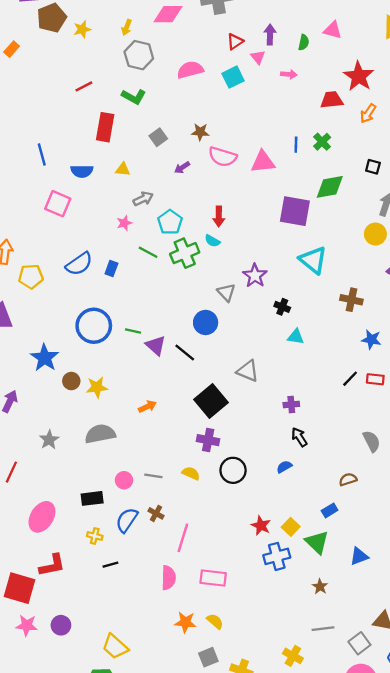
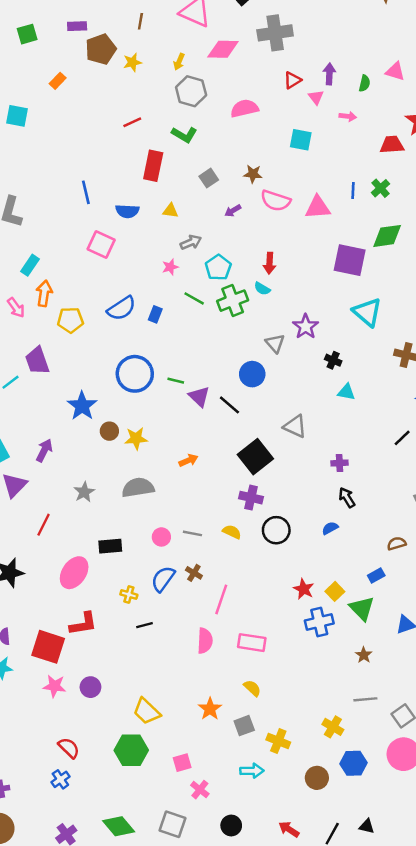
cyan square: (233, 77) -> (301, 140), moved, turned 35
black rectangle: (92, 498) -> (110, 546), moved
orange star: (185, 622) -> (210, 709), moved, turned 30

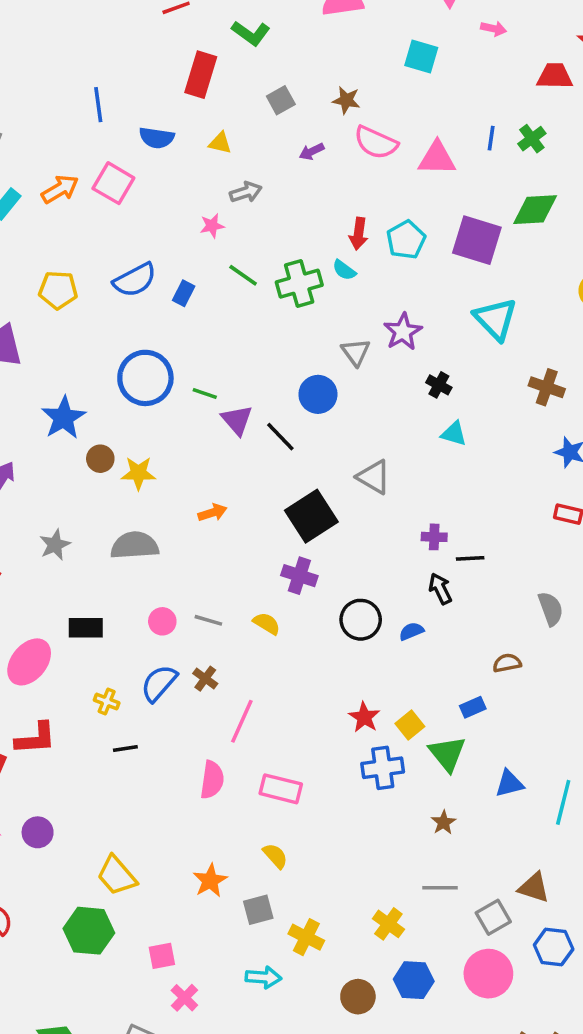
cyan pentagon: (218, 268) -> (406, 240), moved
orange arrow: (44, 293) -> (60, 189), moved, turned 45
black line: (402, 438) -> (470, 558), moved, turned 36
black circle: (276, 530) -> (361, 620), moved

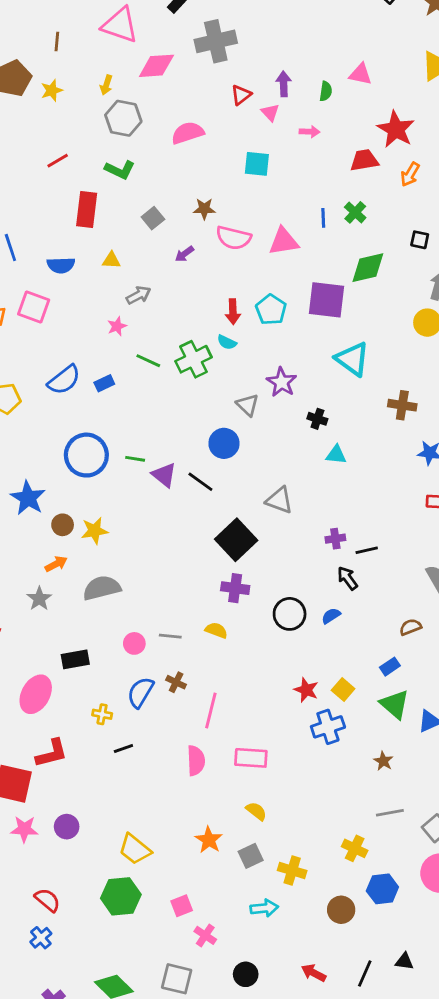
blue rectangle: (184, 293) -> (104, 383), turned 48
orange arrow: (212, 513) -> (56, 564), moved
green triangle: (447, 754) -> (395, 704), moved

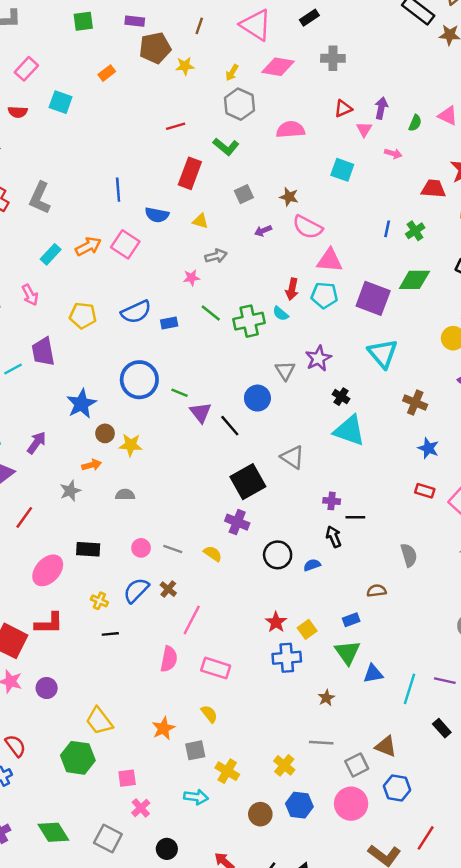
gray cross: (216, 41) -> (333, 58), size x0.7
pink triangle: (284, 241) -> (330, 260), moved
cyan pentagon: (271, 310) -> (324, 295), turned 30
cyan triangle: (336, 455) -> (349, 431), size x1.8
gray semicircle: (102, 588) -> (125, 495), size x0.6

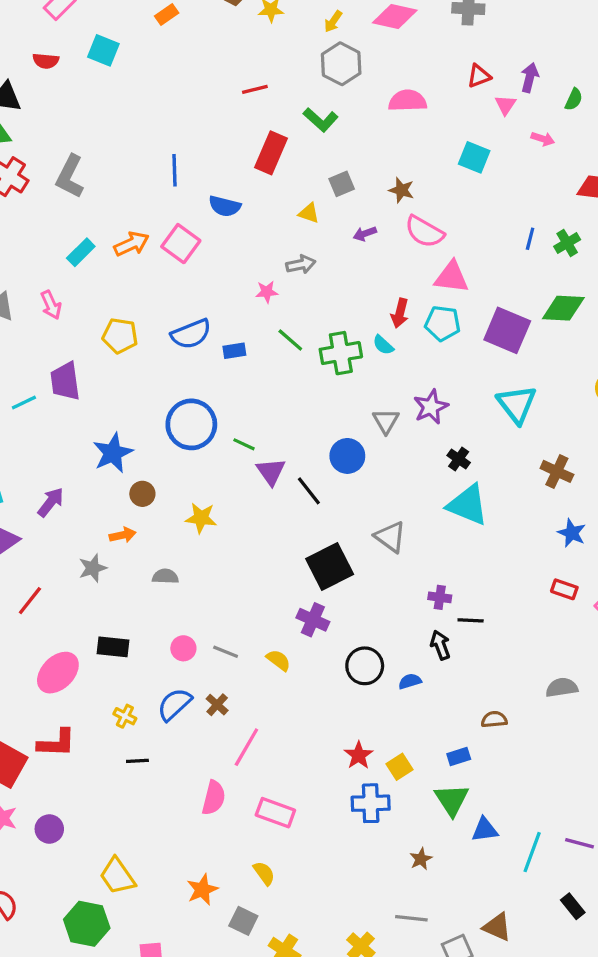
yellow triangle: (200, 221) -> (309, 213), moved
yellow star: (131, 445) -> (201, 518), moved
gray semicircle: (409, 555) -> (562, 688), moved, turned -85
gray square: (195, 750) -> (243, 921), turned 35

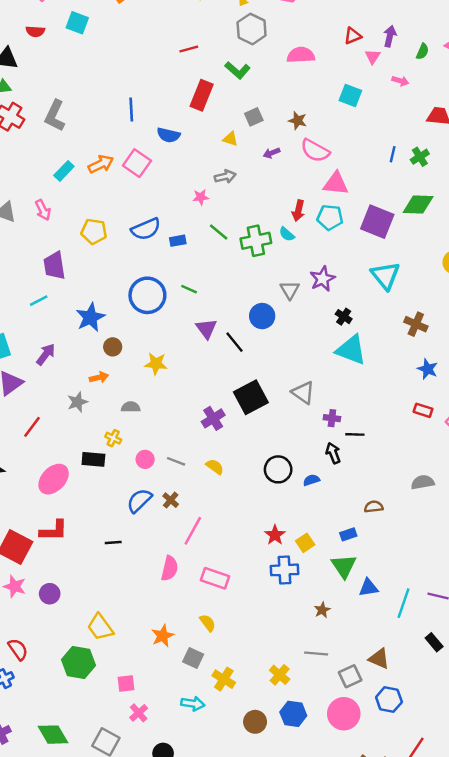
cyan line: (24, 403) -> (39, 301), moved
green line: (244, 444) -> (189, 289), moved
gray triangle: (390, 537) -> (303, 393), moved
purple cross: (313, 620) -> (213, 418), moved, turned 35
yellow cross: (125, 716) -> (113, 438), moved

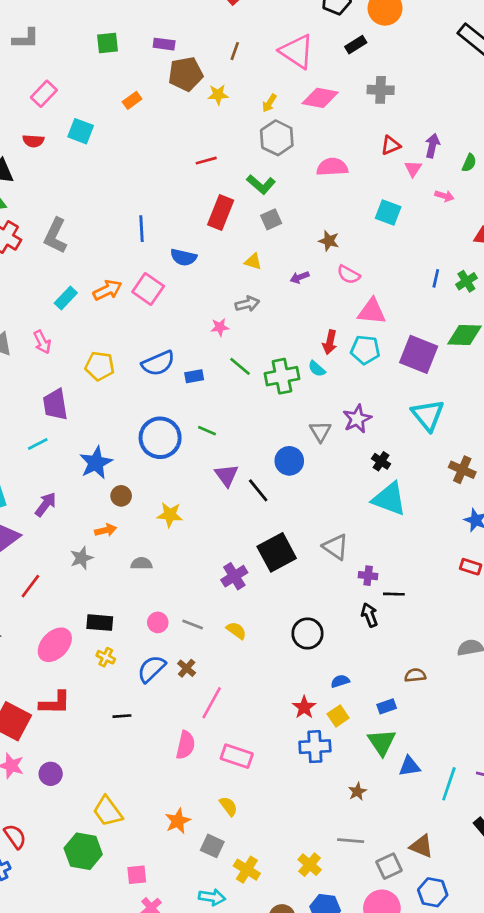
gray square: (254, 117) -> (271, 219), moved
pink semicircle: (315, 151) -> (349, 275), size x0.7
yellow cross: (113, 438) -> (106, 657), moved
blue semicircle: (311, 480) -> (340, 681), moved

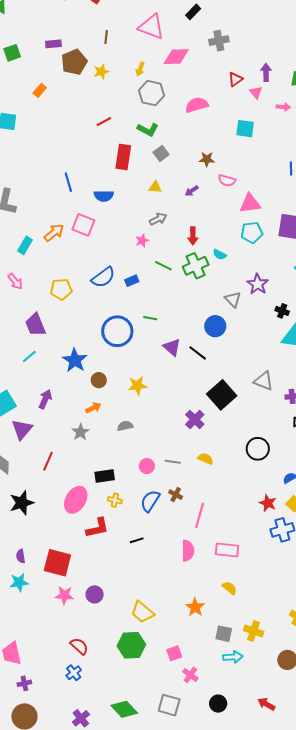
red arrow: (330, 342) -> (193, 236), moved
red L-shape: (55, 703) -> (97, 528), moved
gray square: (212, 846) -> (224, 634), moved

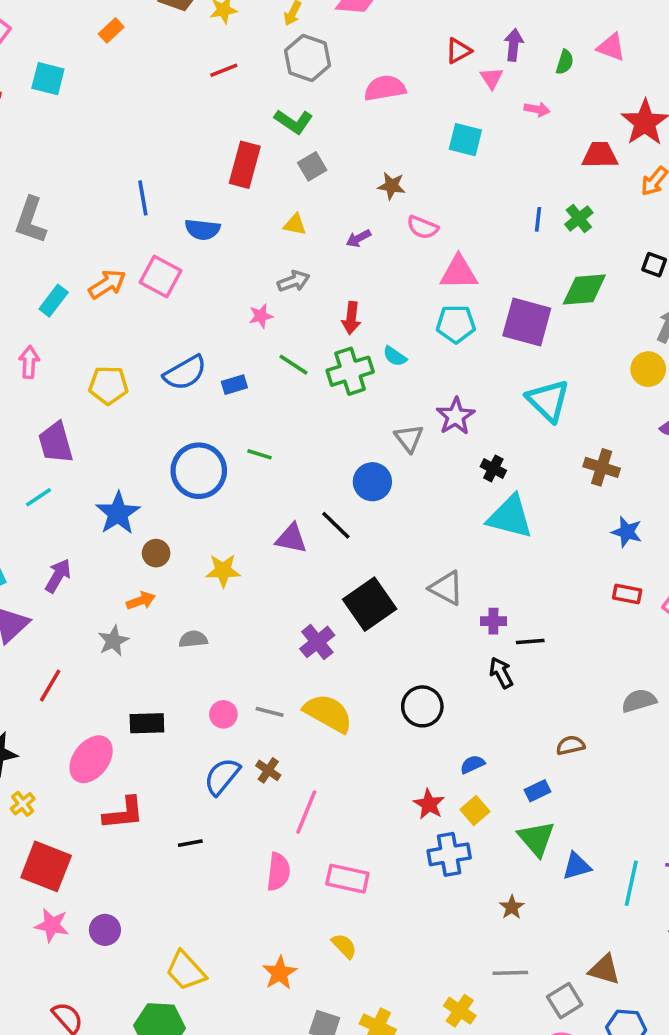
red line: (104, 122) -> (224, 70), moved
pink arrow: (15, 281) -> (29, 362), turned -144
purple triangle: (172, 347) -> (291, 538), moved, turned -36
yellow semicircle: (205, 459) -> (328, 713), size x1.8
yellow cross: (115, 500) -> (23, 804), moved, turned 32

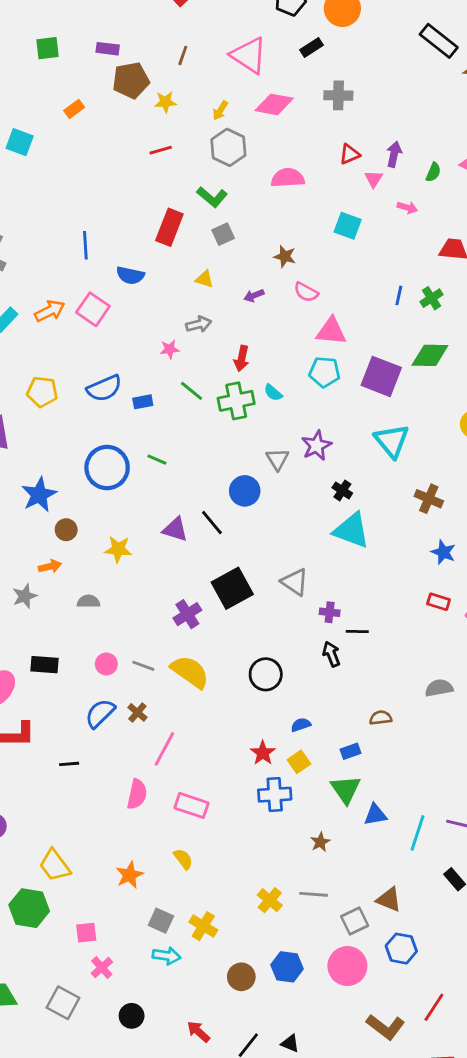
yellow cross: (460, 1011) -> (270, 900), moved

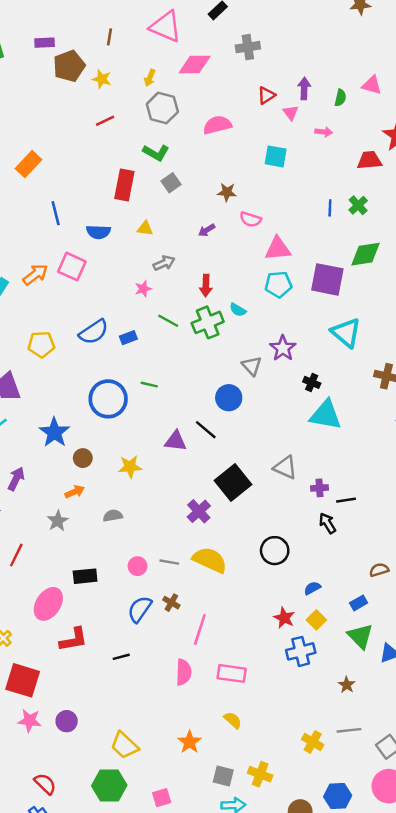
yellow star: (165, 102) -> (102, 79), turned 30
orange rectangle: (74, 109) -> (28, 164), moved, size x1.5
yellow triangle: (204, 279) -> (145, 228), moved

